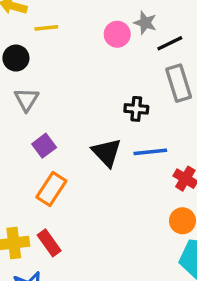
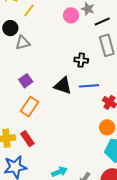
yellow line: (46, 28) -> (29, 11), turned -48
gray triangle: (27, 100) -> (23, 43), moved, turned 42
black triangle: (107, 152) -> (63, 86), turned -30

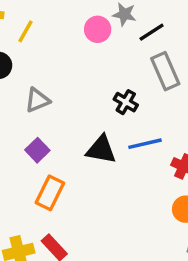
gray triangle: (23, 43) -> (37, 100), moved
black cross: (81, 60) -> (126, 102), turned 32

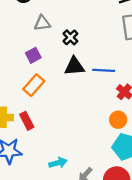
black cross: (126, 102) -> (70, 37), moved
black triangle: (101, 150) -> (74, 66), turned -30

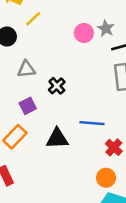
purple square: (33, 55) -> (28, 106), moved
black triangle: (74, 66) -> (57, 139), moved

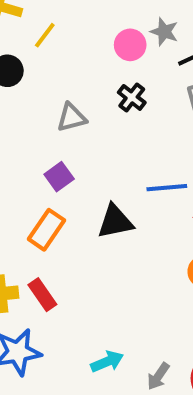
gray triangle: (26, 69) -> (72, 118), moved
black cross: (57, 86) -> (132, 97), moved

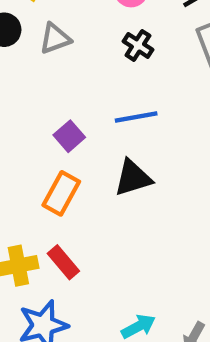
gray triangle: (72, 118) -> (55, 39), moved
blue line: (167, 188) -> (136, 117), moved

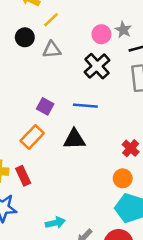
black cross: (138, 45) -> (97, 66), size x1.5
purple square: (69, 136) -> (45, 106), turned -35

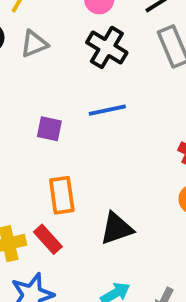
orange rectangle: (32, 137) -> (62, 195), moved, turned -35
black triangle: (74, 139) -> (116, 228), moved

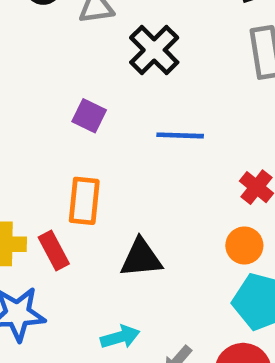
black cross: (107, 47) -> (154, 50), moved
blue line: (107, 110) -> (180, 135), moved

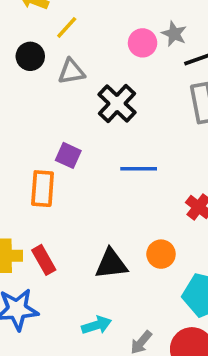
orange rectangle: (84, 201) -> (43, 189), moved
orange circle: (244, 245) -> (161, 254), moved

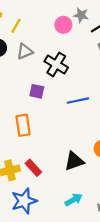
purple square: (68, 155) -> (37, 91), moved

